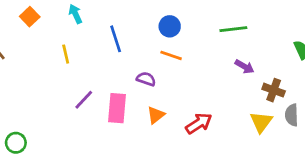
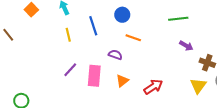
blue circle: (170, 26) -> (122, 15), moved
yellow line: (66, 54) -> (68, 35), moved

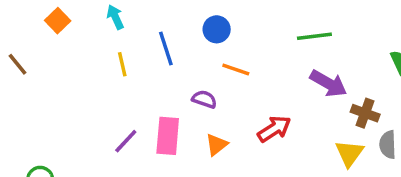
purple arrow: (186, 46) -> (328, 83), size x1.5
purple line: (70, 70) -> (126, 141), moved
red arrow: (153, 87) -> (274, 129), moved

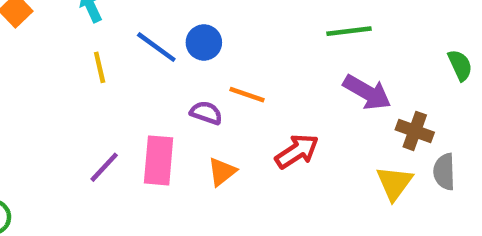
blue circle: (217, 29) -> (204, 42), moved
blue line: (166, 49) -> (156, 47), turned -36
orange line: (236, 69) -> (247, 95), moved

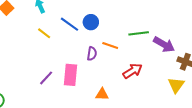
green line: (349, 31) -> (139, 33), moved
yellow line: (100, 67) -> (44, 33), turned -40
purple semicircle: (206, 113) -> (92, 54), turned 80
orange triangle: (222, 172) -> (102, 94), moved, turned 40

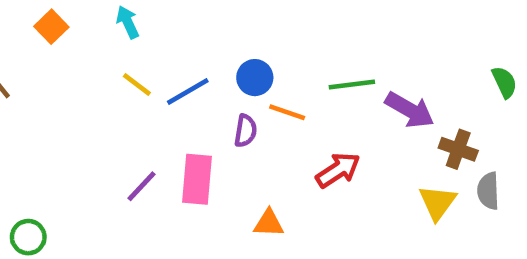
blue circle: (91, 22) -> (255, 78), moved
blue line: (70, 24) -> (188, 91), moved, turned -66

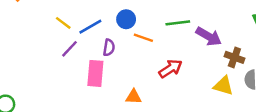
purple semicircle: (246, 131) -> (109, 48), moved
purple line: (142, 186) -> (69, 49), moved
yellow triangle: (437, 202) -> (223, 86), turned -50

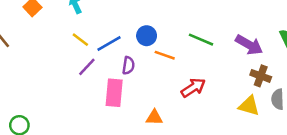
green line: (178, 23) -> (201, 40), turned 30
purple arrow: (209, 36) -> (249, 45), moved

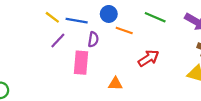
blue line: (109, 43) -> (77, 21), turned 40

